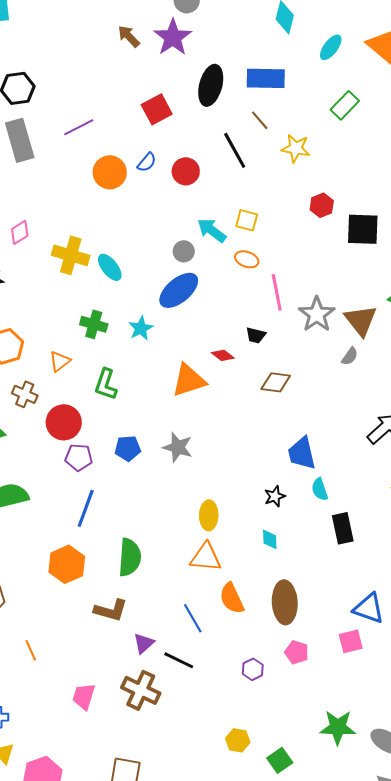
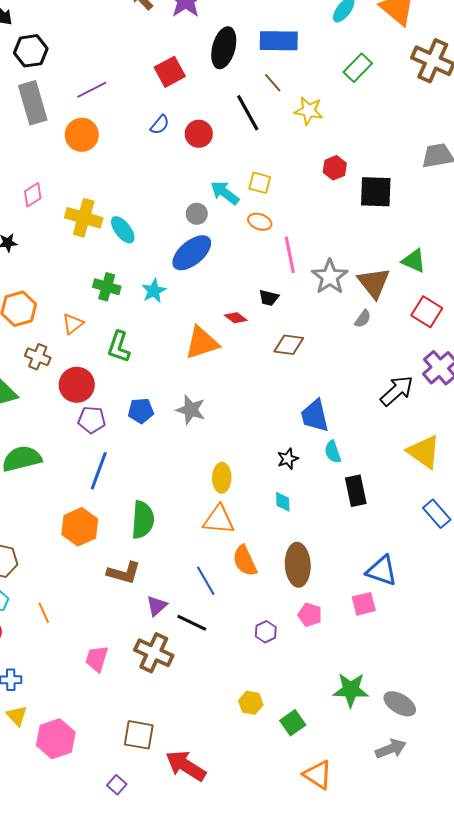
orange circle: (110, 172) -> (82, 135), moved

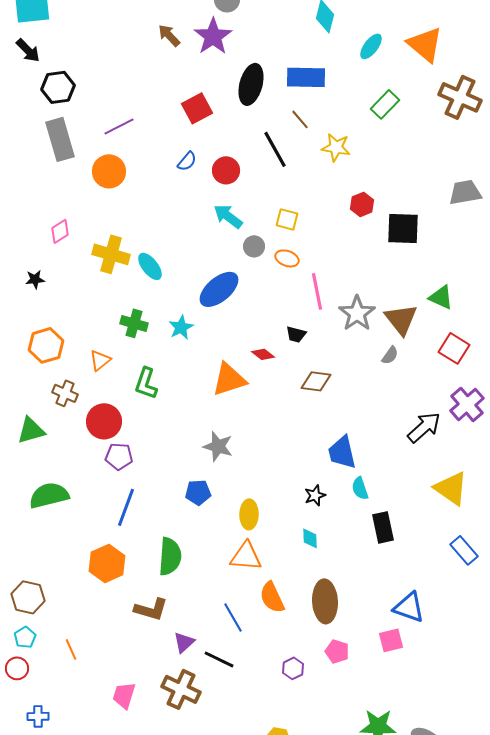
cyan arrow: (225, 193) -> (228, 216), moved
gray circle: (197, 214) -> (254, 246), moved
blue pentagon: (141, 411) -> (198, 492), moved

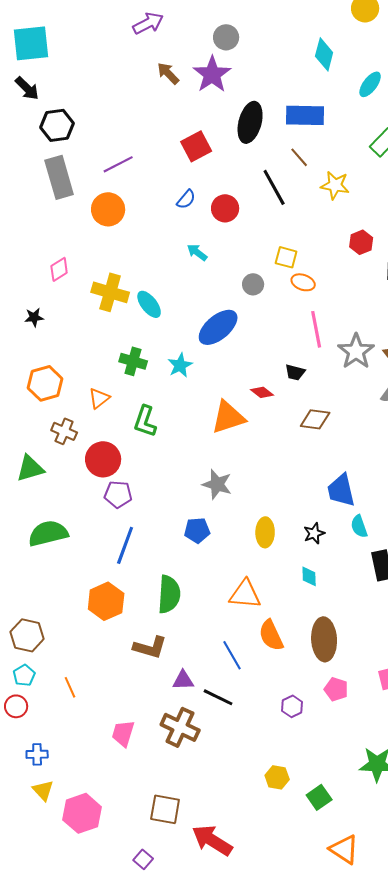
cyan arrow: (228, 216) -> (197, 252), moved, size x0.7
orange ellipse: (287, 258) -> (303, 282), moved
yellow ellipse: (249, 514) -> (265, 532), moved
purple triangle: (184, 642) -> (183, 680), turned 40

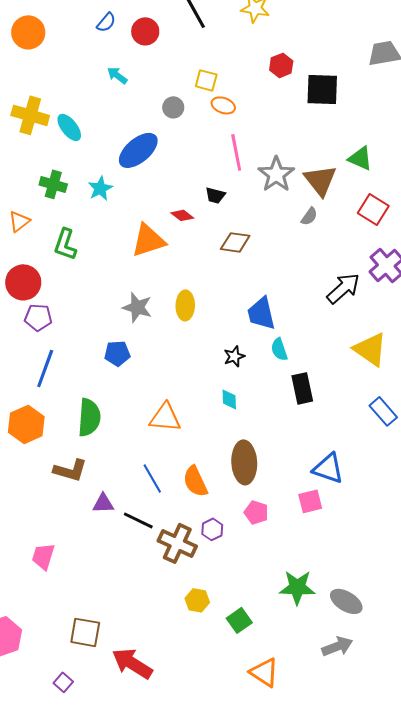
yellow ellipse: (265, 532) -> (185, 305), moved
orange semicircle: (271, 635) -> (195, 481), moved
brown cross: (180, 727) -> (177, 543), moved

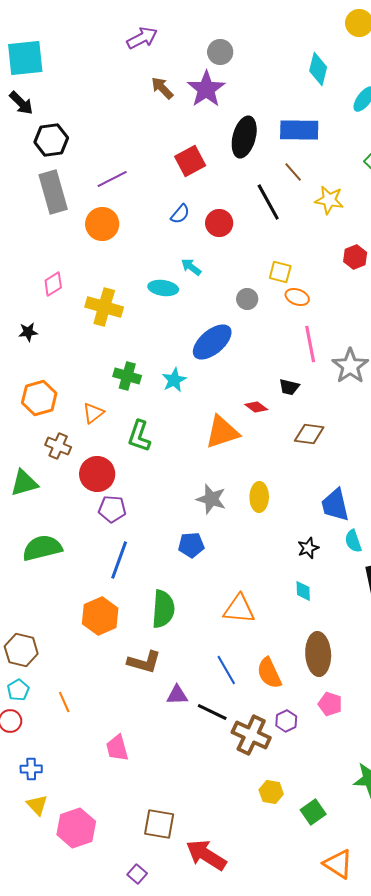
cyan ellipse: (69, 127) -> (163, 288), moved, turned -44
pink trapezoid: (43, 556) -> (117, 748), turned -32

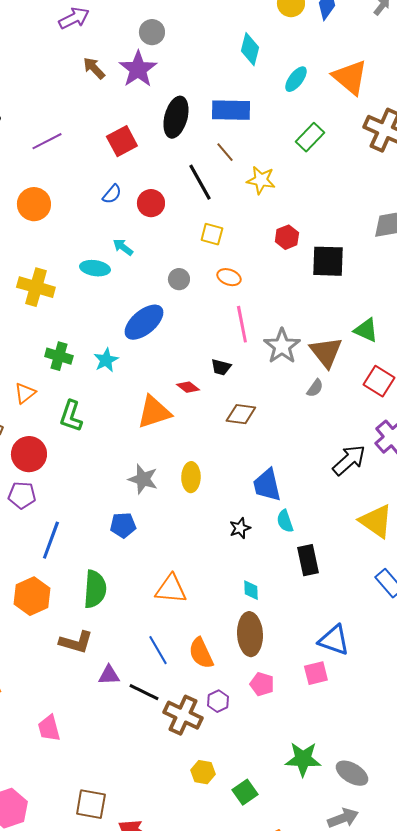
purple line: (112, 179) -> (47, 141), moved
yellow square: (280, 272) -> (212, 234), moved
purple pentagon: (112, 509) -> (22, 495), moved
cyan diamond: (303, 591) -> (251, 590), moved

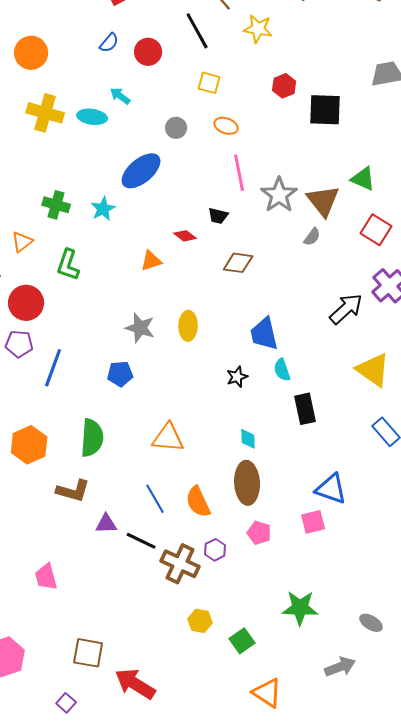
yellow cross: (36, 287) -> (45, 113), moved
orange triangle: (154, 412) -> (151, 261), size x0.6
blue line: (51, 540) -> (53, 368), moved
gray ellipse: (352, 773) -> (371, 623), moved, size x0.7

